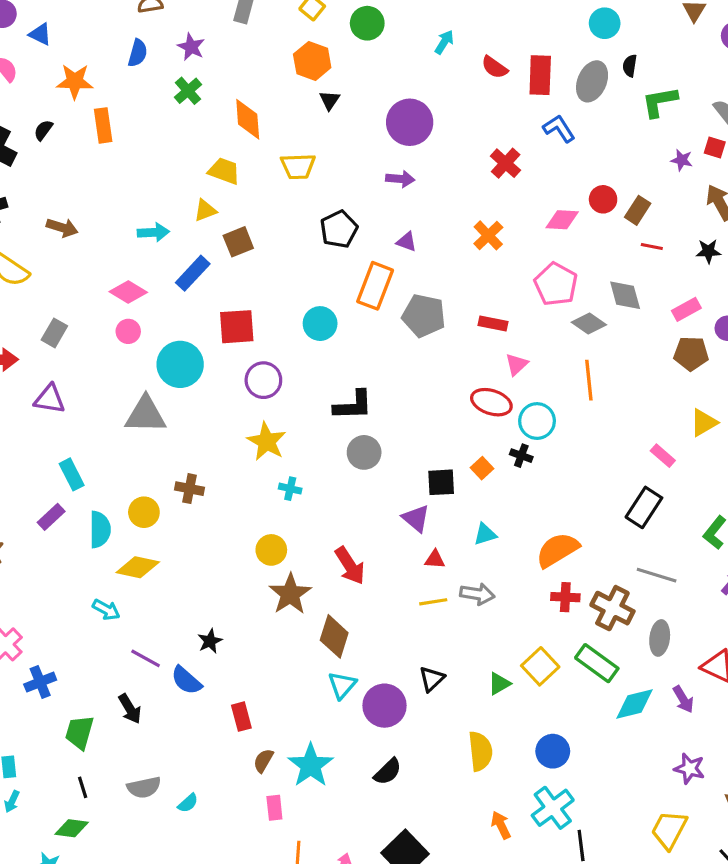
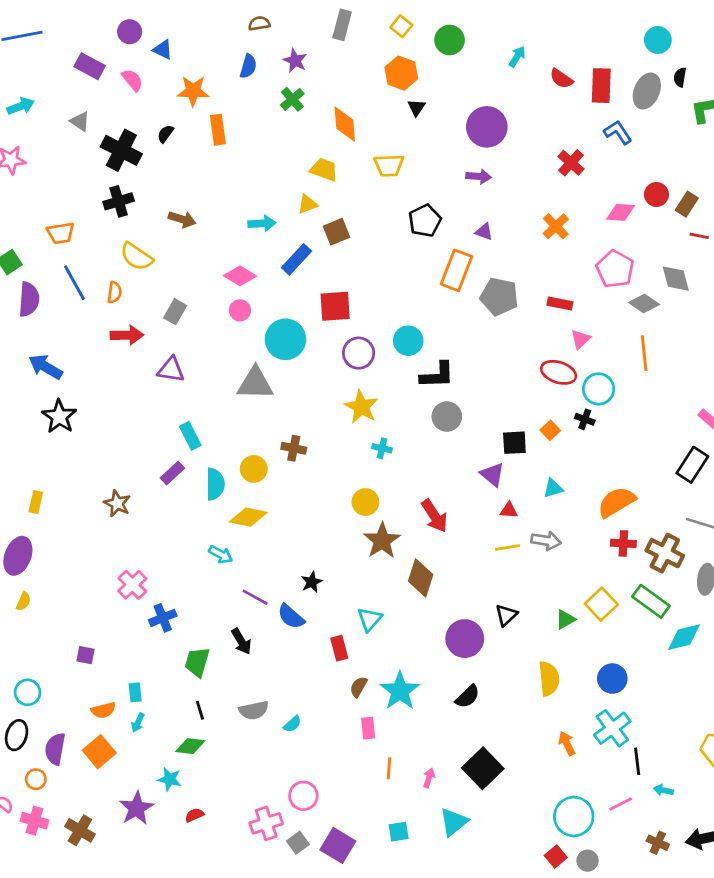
cyan circle: (320, 324) -> (408, 341), moved
cyan triangle: (342, 685) -> (370, 619), moved

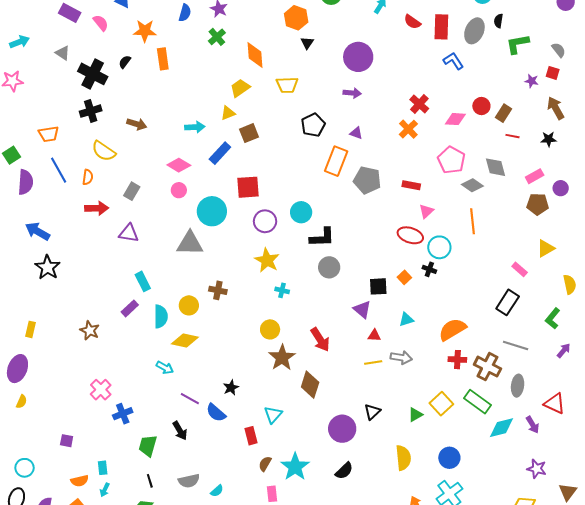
red cross: (571, 163) -> (419, 104), moved
yellow trapezoid: (324, 170) -> (240, 88), turned -55

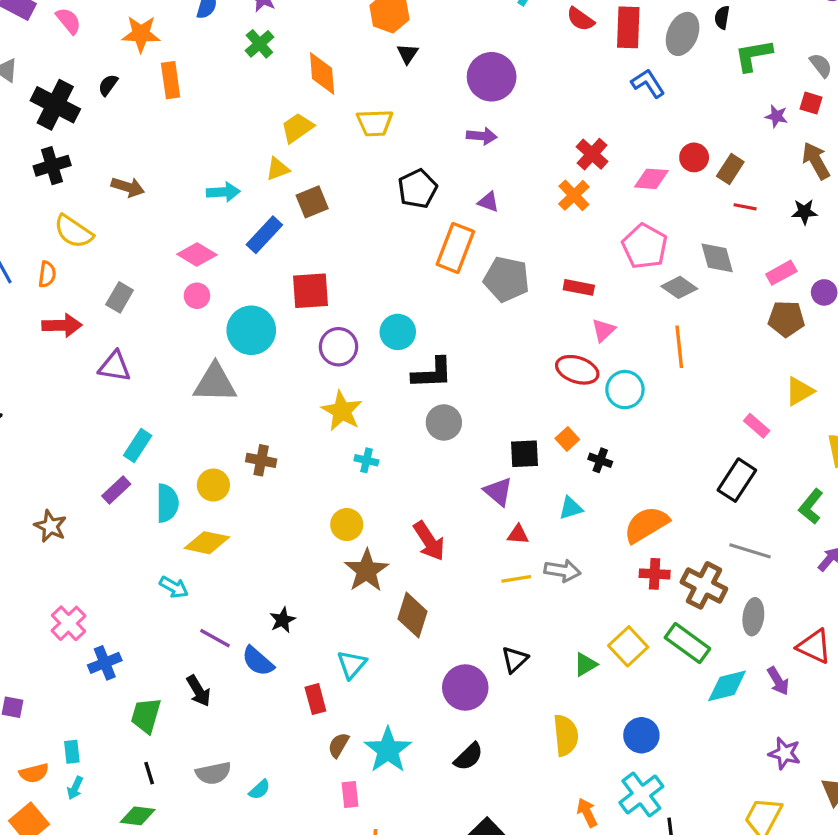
black cross: (429, 269) -> (600, 460), moved
cyan rectangle: (143, 281) -> (138, 446), turned 60

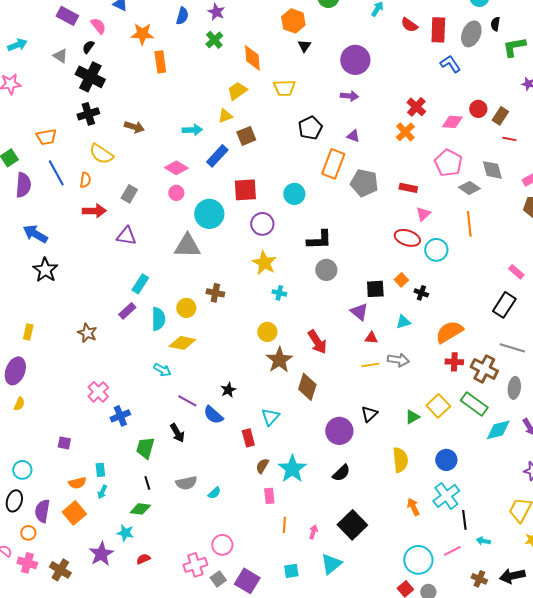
black semicircle: (108, 85) -> (88, 47), moved
cyan circle: (398, 332) -> (294, 194), moved

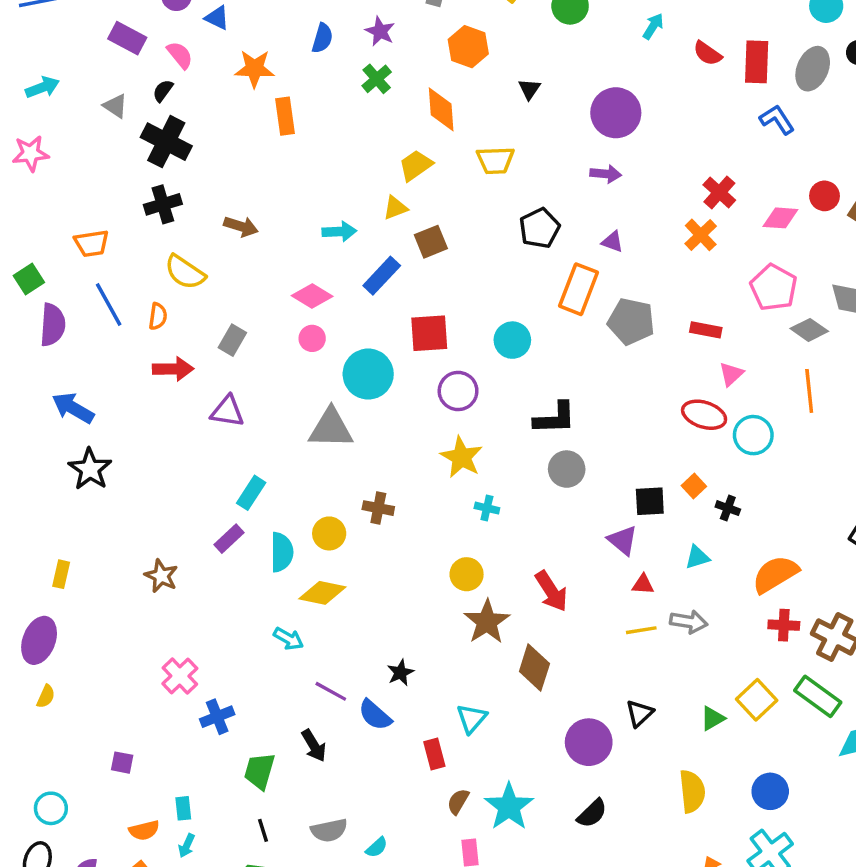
orange hexagon: (293, 21) -> (468, 47), moved

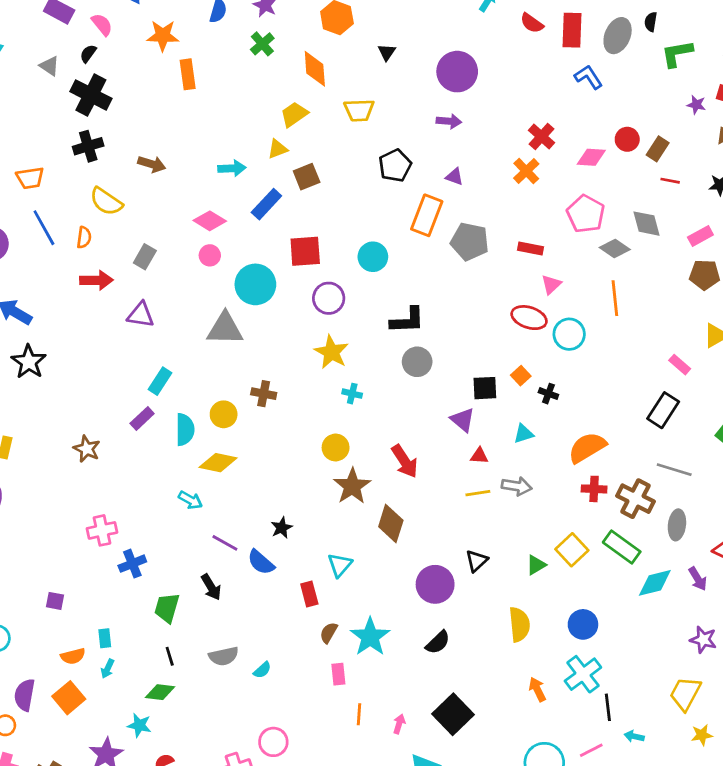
pink cross: (180, 676) -> (102, 530), turned 32

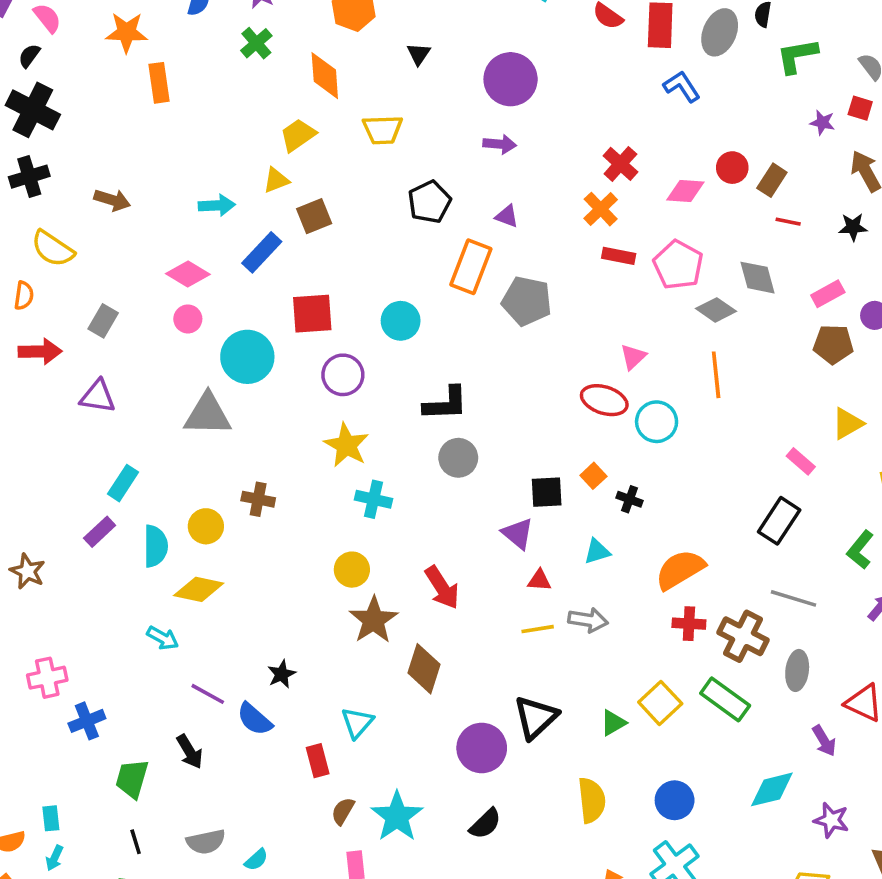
red rectangle: (530, 248) -> (619, 256), moved
cyan cross: (352, 394) -> (374, 499), size x1.4
black triangle: (477, 561) -> (536, 717), size x1.5
cyan diamond: (655, 583) -> (772, 789), moved

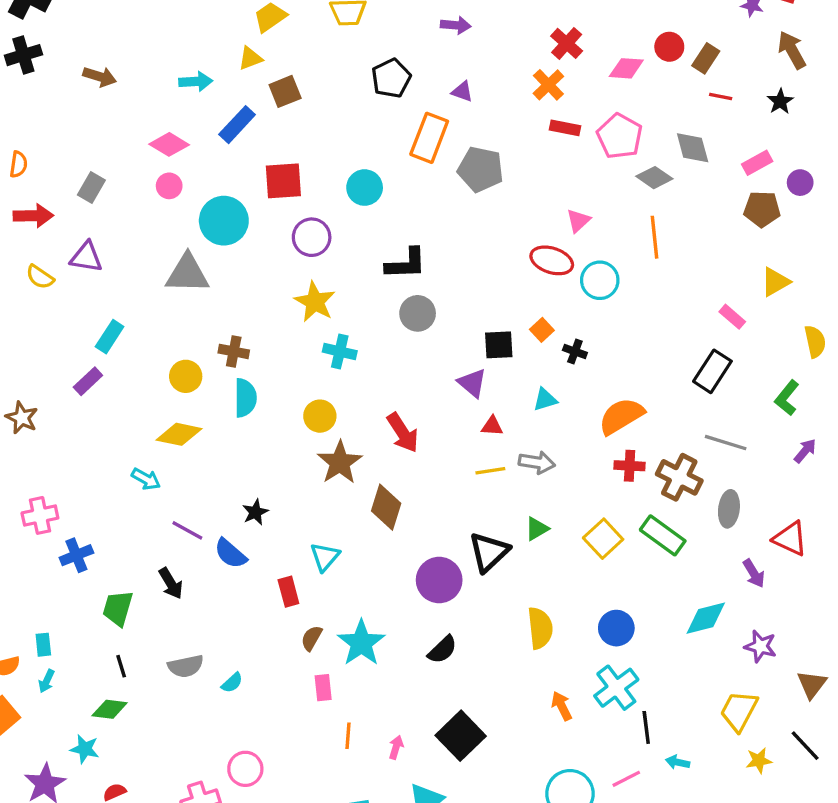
black star: (853, 227) -> (780, 101), turned -30
yellow semicircle: (53, 249) -> (40, 277), moved, size x0.7
cyan semicircle: (155, 546) -> (245, 398), moved
green triangle: (613, 723) -> (537, 529), moved

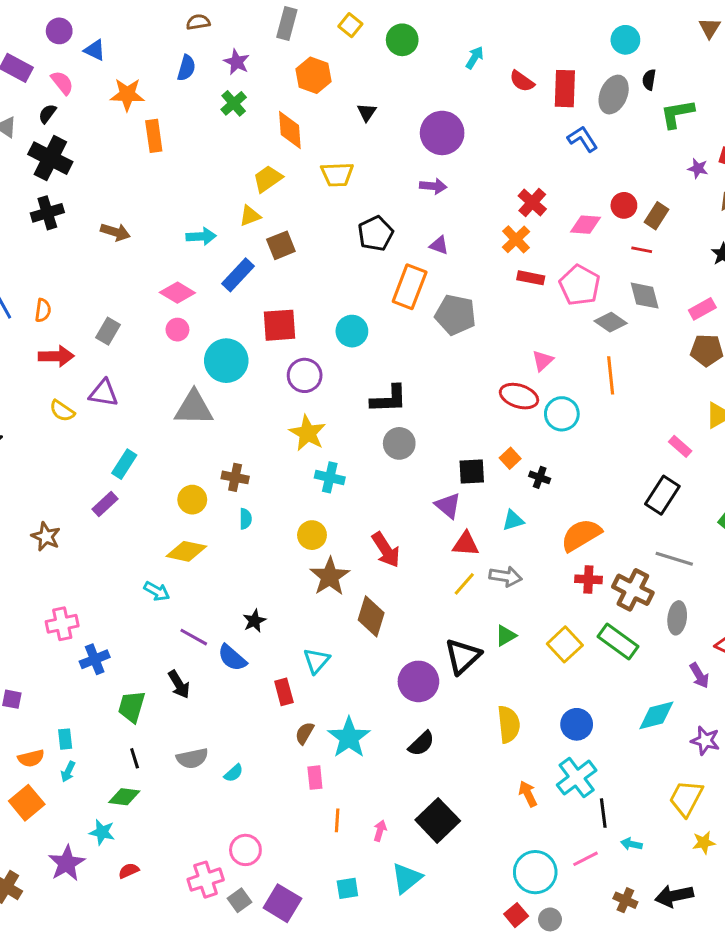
red line: (721, 96) -> (642, 250), moved
cyan semicircle: (245, 398) -> (245, 519), size x0.6
red triangle: (492, 426) -> (466, 544), size x1.4
yellow line: (490, 471) -> (464, 584), turned -40

